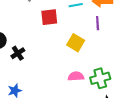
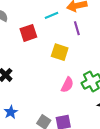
pink semicircle: (76, 76) -> (67, 85), turned 133

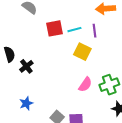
cyan line: (52, 15) -> (74, 30), moved
purple line: (77, 28) -> (94, 31), moved

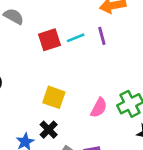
yellow square: (82, 52) -> (54, 97), moved
black cross: (26, 66) -> (49, 130), moved

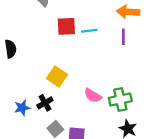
purple line: (102, 36) -> (123, 37), moved
pink semicircle: (99, 108) -> (93, 96), turned 78

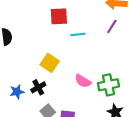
cyan line: (89, 31) -> (78, 34), moved
purple line: (123, 37) -> (112, 27), turned 32

